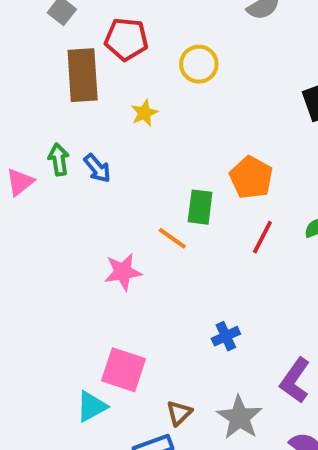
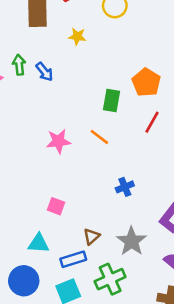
yellow star: (144, 113) -> (77, 36), turned 30
orange line: (172, 238) -> (99, 137), moved
pink square: (124, 370) -> (56, 206), size x0.6
cyan triangle: (91, 407) -> (39, 243), moved, turned 30

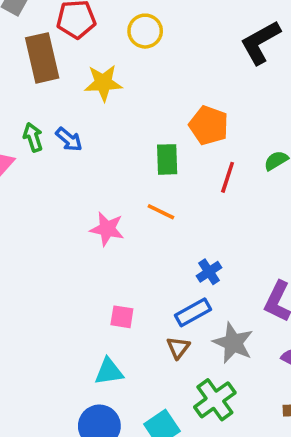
yellow star: (77, 36) -> (103, 83), size x1.5
pink star: (58, 141) -> (107, 229), turned 30
blue rectangle: (73, 259) -> (193, 312), moved

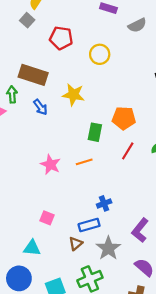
brown rectangle: (42, 58) -> (33, 75), moved, turned -72
yellow star: (103, 83) -> (73, 95), moved
orange pentagon: (209, 125) -> (124, 118), turned -30
green arrow: (33, 137) -> (12, 94), moved
orange line: (161, 212) -> (84, 162), turned -56

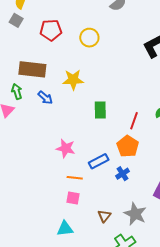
orange pentagon: (124, 118) -> (128, 146), moved, turned -30
orange line: (84, 162) -> (75, 178), moved, turned 35
blue rectangle: (89, 225) -> (99, 161), moved

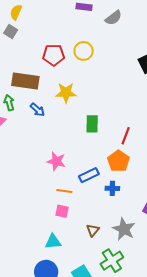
red pentagon: (51, 30) -> (54, 55), moved
blue cross: (122, 174) -> (112, 188), turned 32

